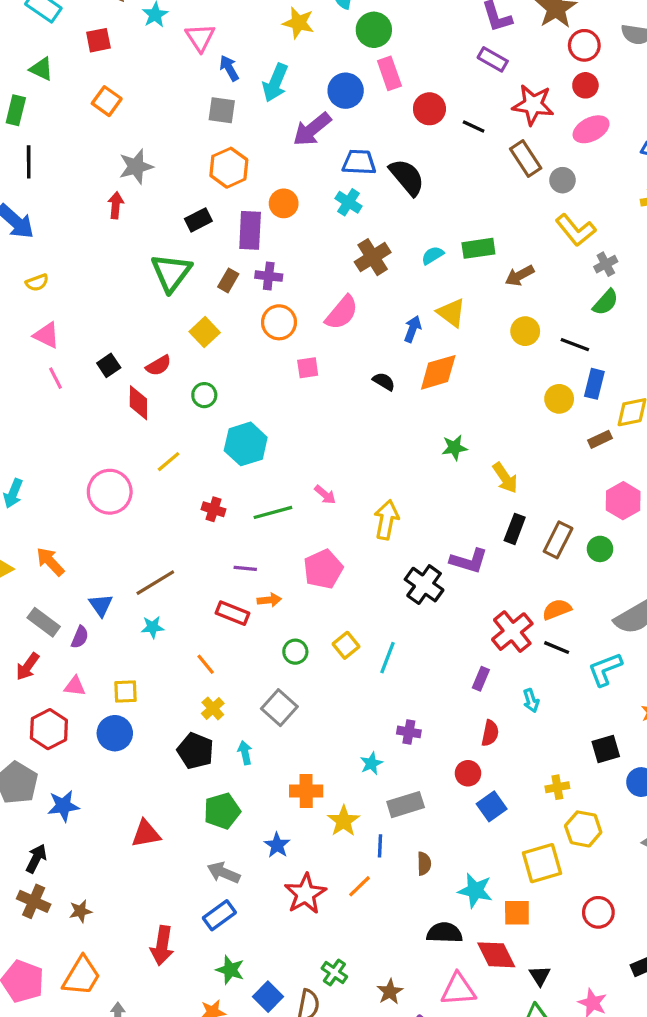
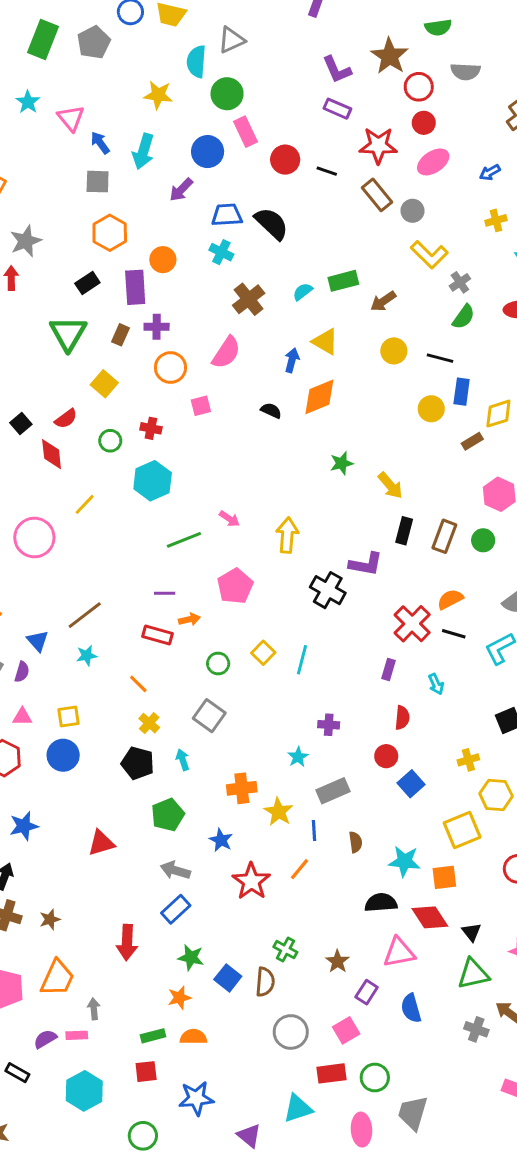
purple arrow: (312, 129) -> (181, 190), size x0.7
red cross: (214, 509) -> (151, 428), moved

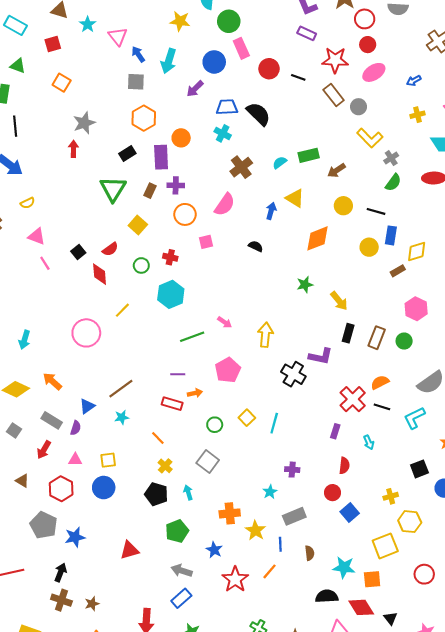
orange diamond: (319, 397) -> (318, 238), moved
blue triangle: (38, 641) -> (87, 406), turned 35

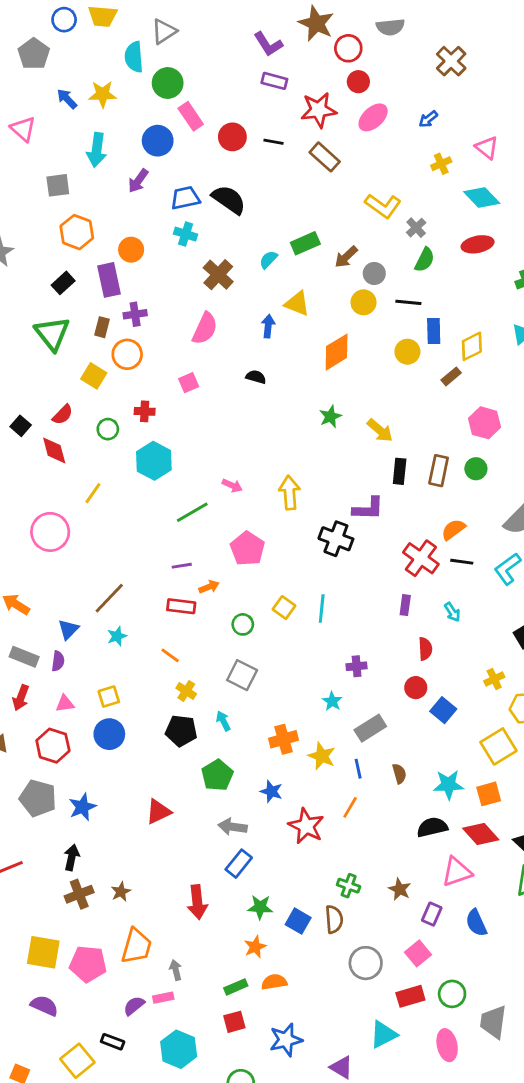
blue arrow: (138, 54) -> (67, 99), moved
gray circle: (358, 107) -> (374, 273), moved
orange circle: (185, 214) -> (127, 354), moved
brown cross: (61, 600) -> (79, 894), turned -30

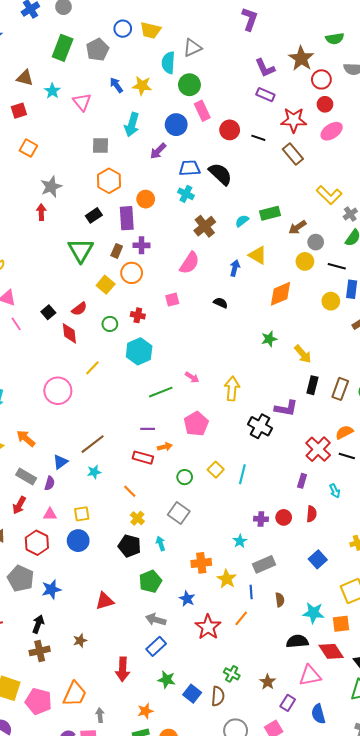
red circle: (416, 688) -> (284, 517), moved
brown star: (121, 892) -> (80, 641), moved
orange star: (255, 947) -> (145, 711), moved

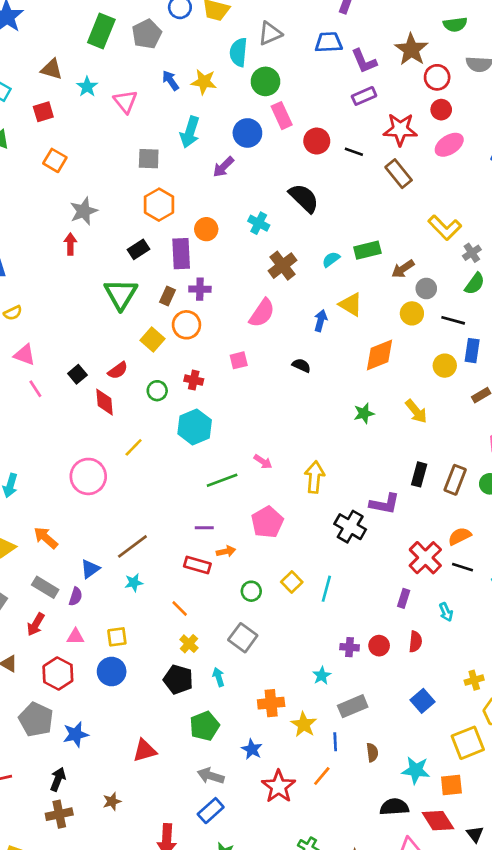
purple rectangle: (265, 95) -> (364, 96), turned -48
blue trapezoid: (190, 168) -> (329, 42), moved
yellow arrow: (303, 354) -> (416, 411), moved

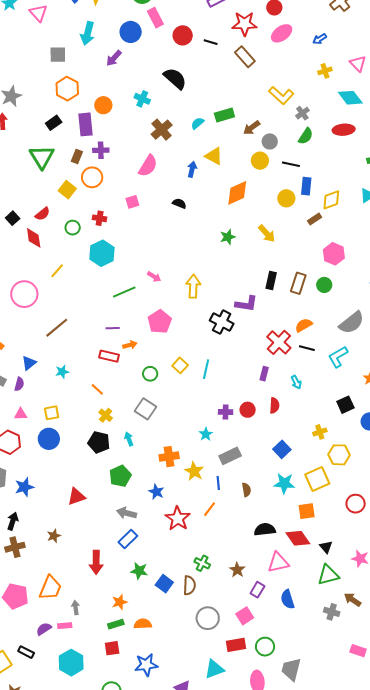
brown line: (132, 546) -> (57, 328), moved
cyan star: (416, 770) -> (284, 483), moved

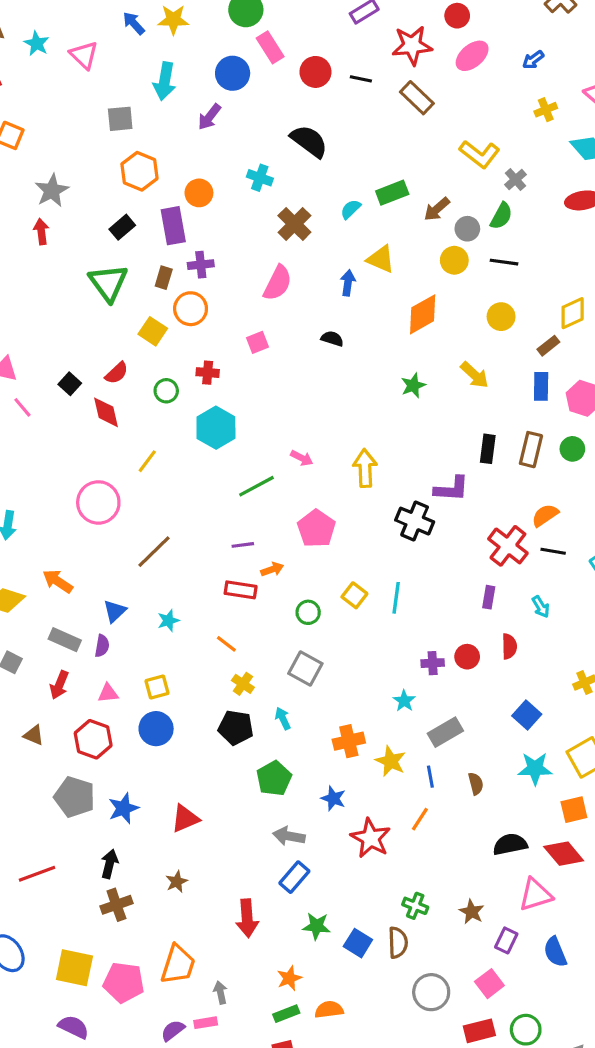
green semicircle: (306, 136) -> (501, 216), moved
blue rectangle: (306, 186) -> (541, 386), moved
red triangle: (76, 497) -> (185, 819), moved

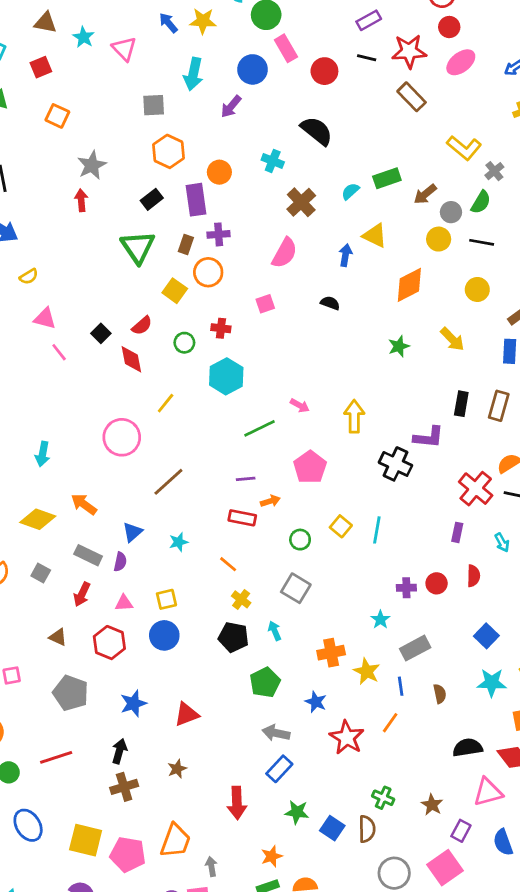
black line: (361, 79) -> (367, 58), moved
gray pentagon: (75, 797) -> (71, 693), moved
pink square: (489, 984) -> (445, 868), size x1.4

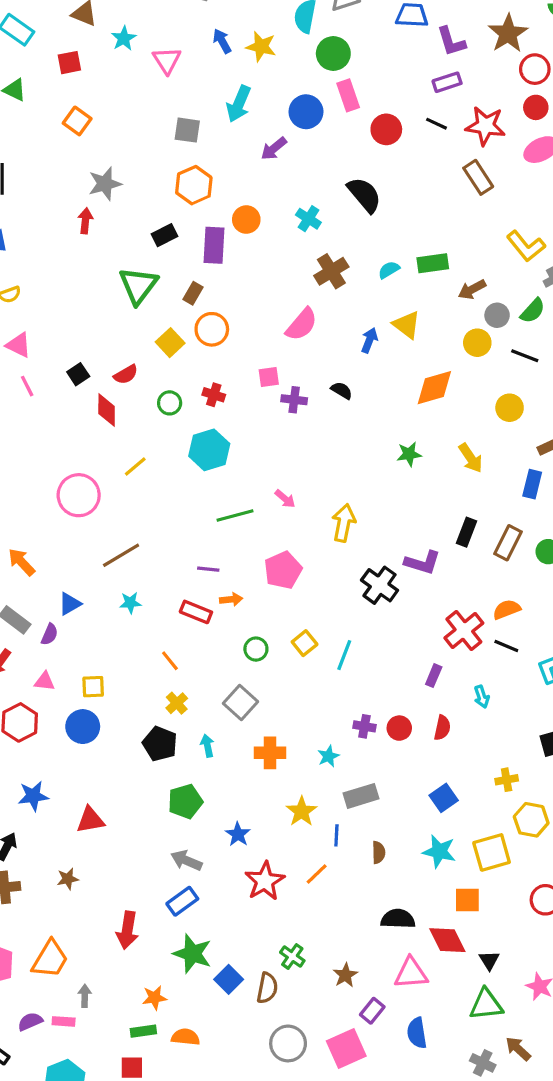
purple cross: (219, 234) -> (294, 400), moved
cyan star: (179, 542) -> (130, 603), moved
orange cross: (331, 653) -> (270, 753), moved
green star: (297, 812) -> (192, 954), size x1.4

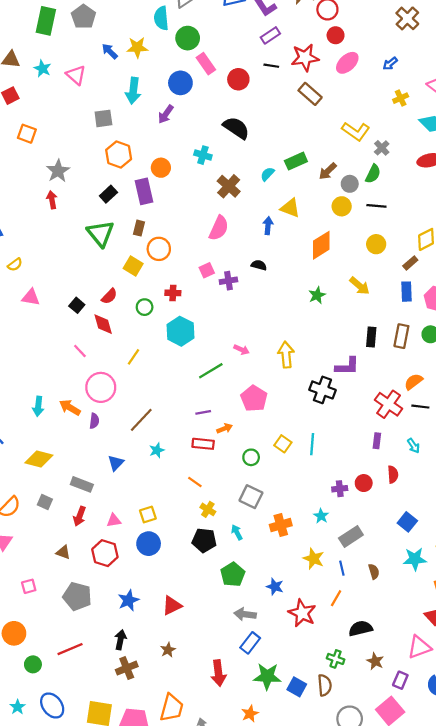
pink line: (27, 386) -> (80, 351), moved
orange arrow: (22, 562) -> (70, 407), moved
purple semicircle: (50, 634) -> (94, 421), moved
black semicircle: (398, 919) -> (360, 628), moved

